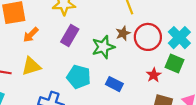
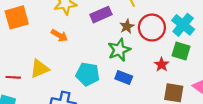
orange arrow: (31, 35) -> (59, 35), moved, turned -98
purple rectangle: (70, 35) -> (101, 15), moved, turned 42
green star: (103, 47) -> (119, 50), moved

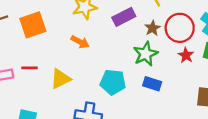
red star: (162, 65) -> (186, 55), moved
red line: (13, 77) -> (29, 68), moved

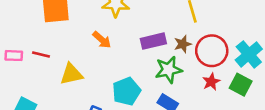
purple rectangle: (124, 17) -> (153, 41), moved
cyan pentagon: (113, 82) -> (126, 91), turned 30

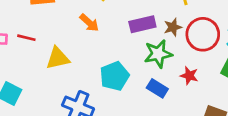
red star: (211, 82) -> (189, 76), moved, turned -30

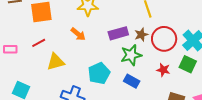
red line: (26, 38) -> (39, 43), moved, turned -40
red star: (189, 76) -> (163, 70), moved

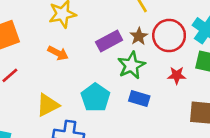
yellow triangle: (56, 62) -> (48, 105), moved

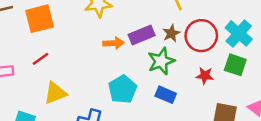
orange arrow: (58, 53) -> (114, 43), moved, turned -36
yellow triangle: (48, 105) -> (55, 93), moved

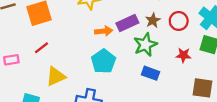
red circle: (201, 36) -> (179, 21), size x0.7
cyan pentagon: (123, 89) -> (103, 61), moved

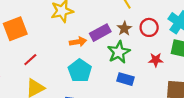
red line: (41, 48) -> (30, 60), moved

